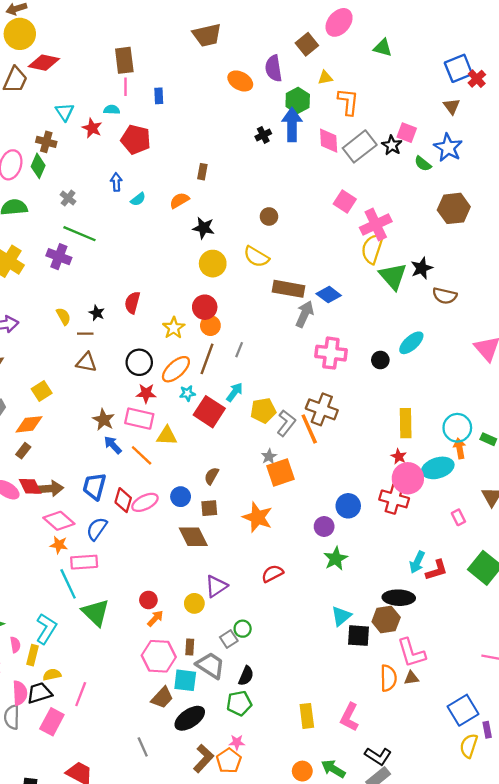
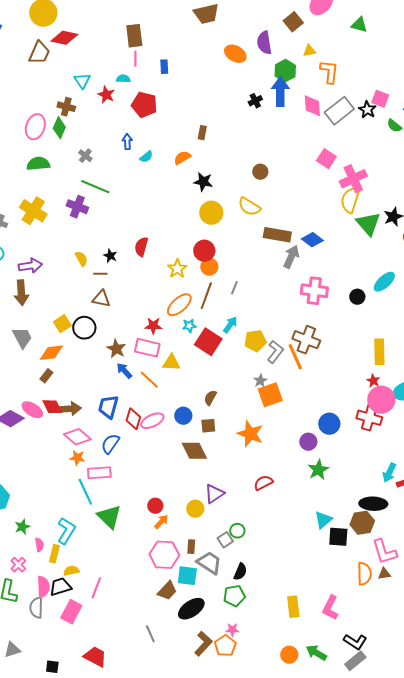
black circle: (139, 362) -> (84, 328), moved

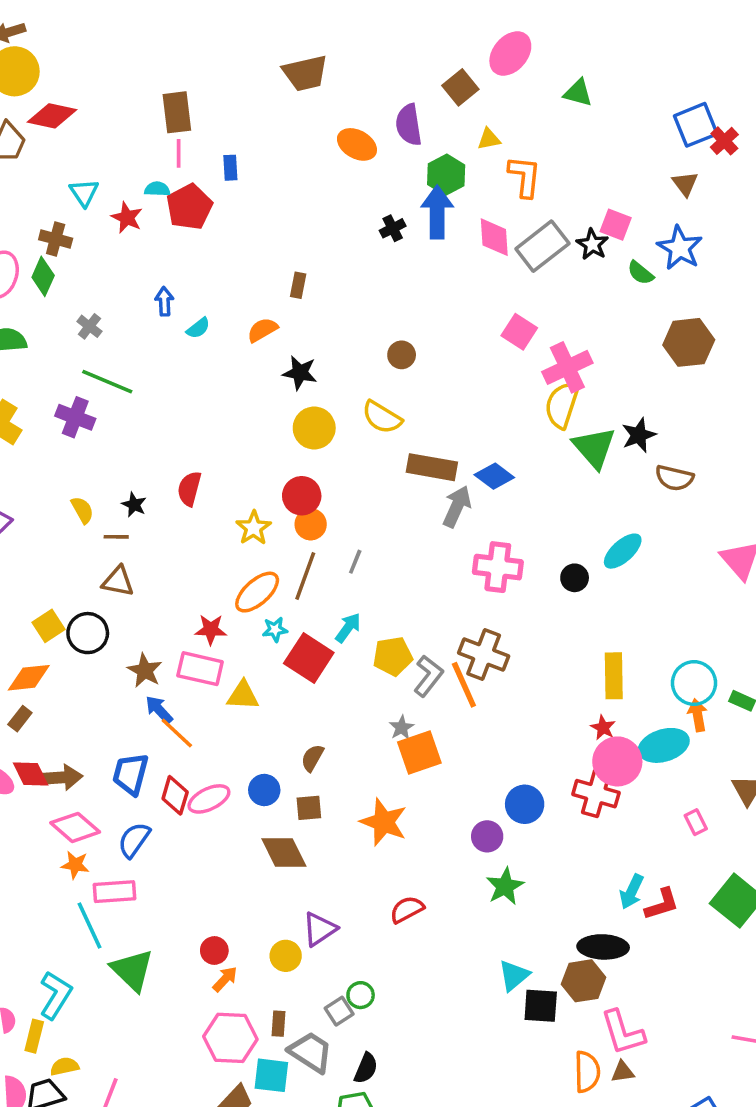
red pentagon: (144, 105) -> (189, 207), moved, turned 30
orange line: (149, 380) -> (177, 733), moved

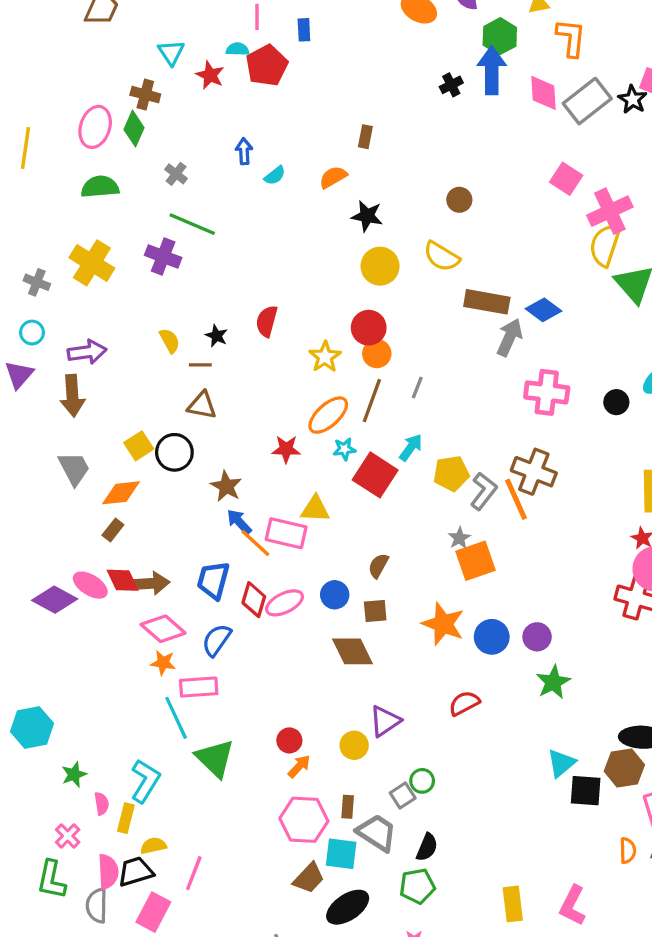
pink rectangle: (200, 669) -> (286, 533), moved
blue circle: (525, 804) -> (492, 637), moved
orange semicircle: (587, 1072) -> (628, 851), size x0.7

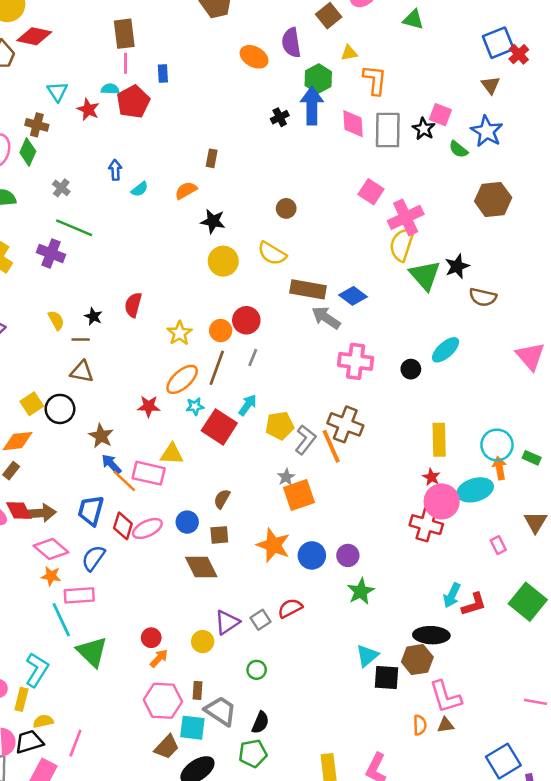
gray rectangle: (587, 101) -> (388, 130), turned -51
red circle: (369, 328) -> (246, 320), moved
gray arrow: (510, 337) -> (326, 318), turned -80
gray square: (403, 795) -> (260, 620), moved

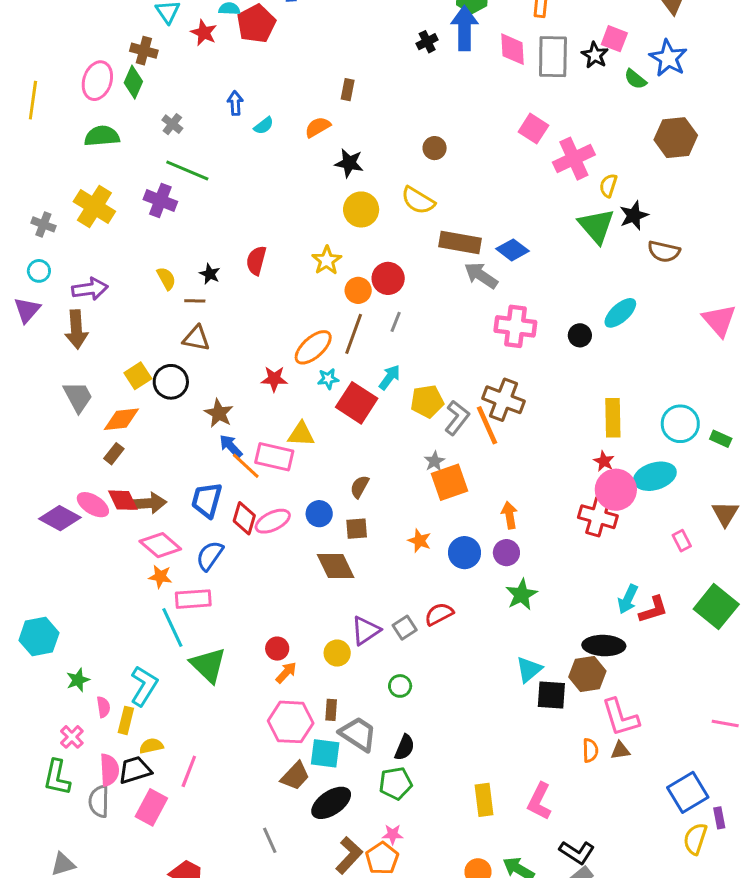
yellow semicircle: (402, 244) -> (608, 186), moved, size x0.6
yellow star: (179, 333) -> (327, 260), moved
orange arrow: (500, 468) -> (509, 515), moved
orange star: (273, 545) -> (420, 541), size x0.6

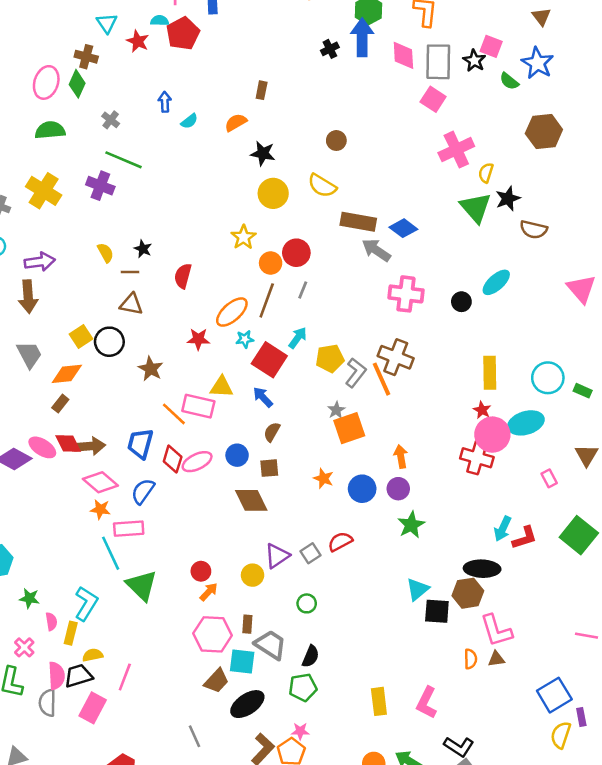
pink square: (533, 129) -> (433, 99), moved
red semicircle: (256, 260) -> (183, 276), moved
blue arrow: (231, 446) -> (263, 397), moved
green star: (78, 680) -> (29, 598), turned 30

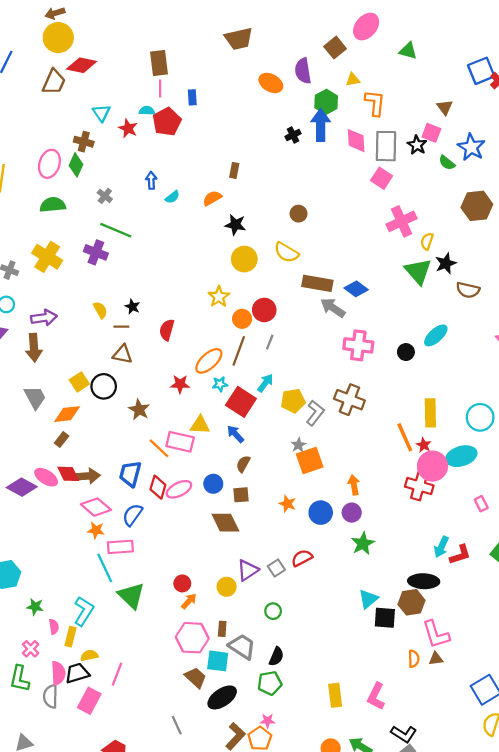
brown triangle: (541, 17) -> (445, 107), moved
orange line: (381, 379) -> (405, 437), moved
brown trapezoid: (216, 681) -> (196, 678), turned -90

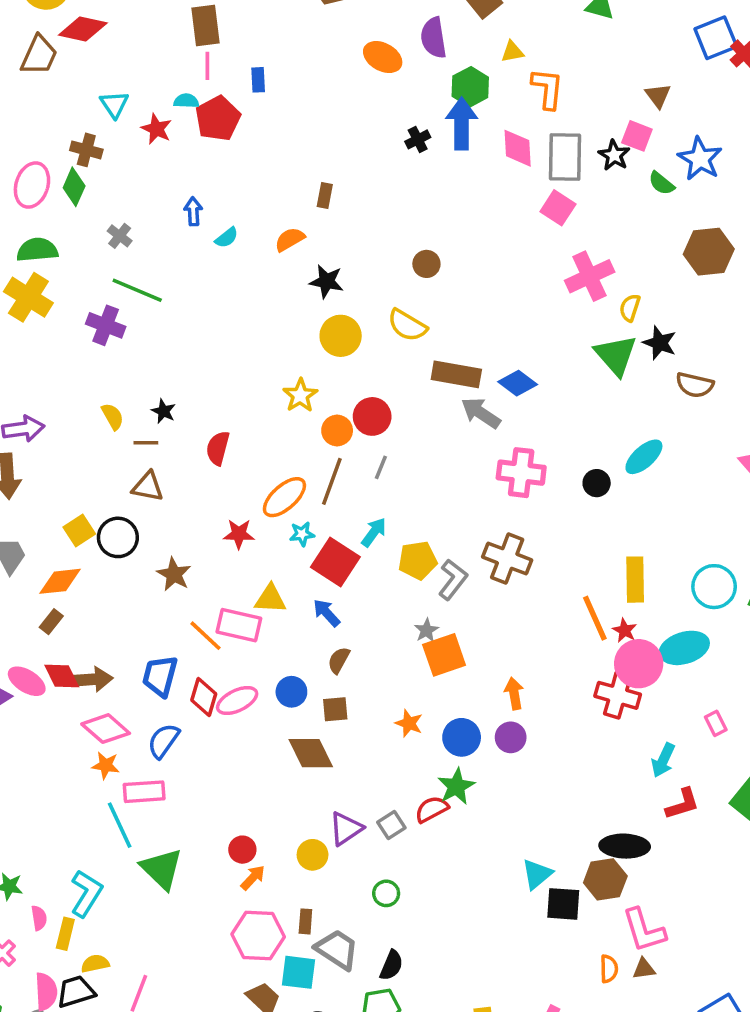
yellow cross: (47, 257) -> (28, 297), moved
black star: (446, 263) -> (660, 343), turned -30
green star: (363, 544) -> (456, 786), moved
cyan arrow: (441, 547) -> (663, 760), moved

